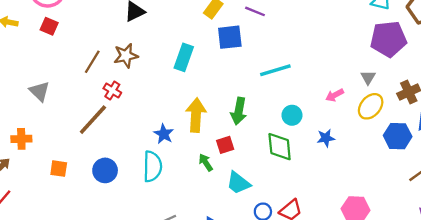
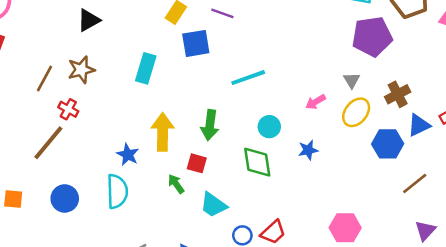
red square: (225, 145) -> (197, 163), turned 36

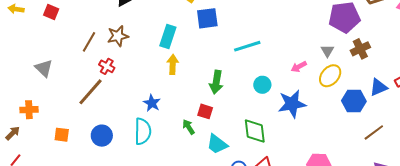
brown cross: (398, 94) -> (360, 49), moved
yellow arrow: (163, 132) -> (173, 64), moved, size x0.7
blue star: (308, 150) -> (292, 104), size x1.8
green diamond: (257, 162) -> (255, 131), moved

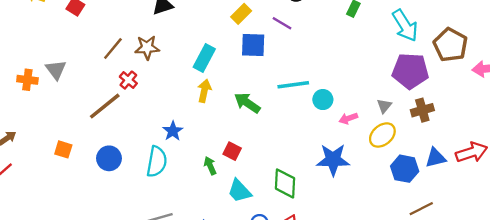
green arrow: (216, 82) -> (247, 103), moved, turned 105
cyan circle: (262, 85) -> (323, 100), moved
orange cross: (29, 110) -> (27, 80), moved

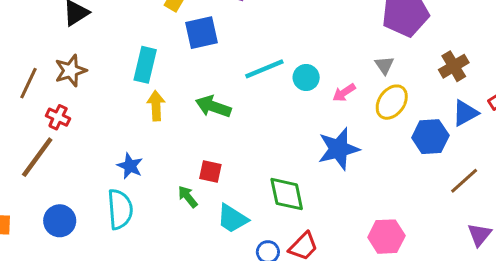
brown cross: (422, 110) -> (454, 66), moved

